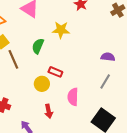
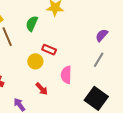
purple semicircle: (108, 57) -> (102, 35), turned -56
red arrow: (49, 111) -> (42, 89), turned -32

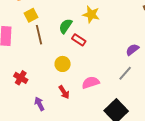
red rectangle: (49, 50) -> (79, 40), moved
pink semicircle: (66, 75) -> (91, 82), turned 60

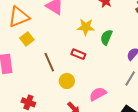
green semicircle: (66, 26) -> (106, 37), moved
brown line: (39, 35) -> (49, 62), moved

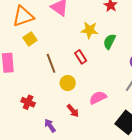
red rectangle: (78, 54) -> (81, 57), turned 32

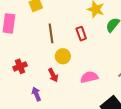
red cross: (28, 102) -> (20, 66), turned 32
red arrow: (73, 111) -> (53, 75), moved

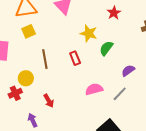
yellow circle: (63, 56) -> (26, 78), moved
pink semicircle: (89, 77) -> (94, 89), moved

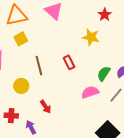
yellow star: (89, 33) -> (91, 37), moved
green semicircle: (106, 48) -> (104, 74), moved
red cross: (15, 93) -> (11, 116), moved, turned 32

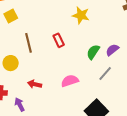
pink semicircle: (90, 92) -> (70, 81), moved
red arrow: (46, 107) -> (35, 84), turned 136

